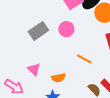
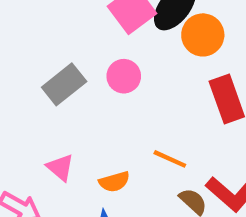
orange line: (84, 59) -> (170, 159), moved

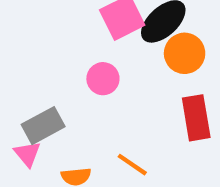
gray rectangle: (64, 84) -> (43, 126), moved

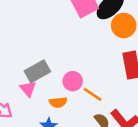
pink circle: (103, 79) -> (73, 81), moved

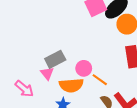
orange semicircle: (58, 102) -> (71, 85), size x1.6

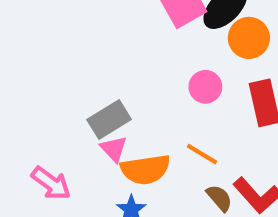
pink circle: (84, 68) -> (205, 87), moved
pink triangle: (47, 73) -> (114, 149), moved

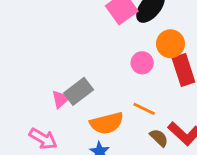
orange circle: (249, 38) -> (170, 44), moved
pink triangle: (114, 149) -> (61, 99), moved, turned 36

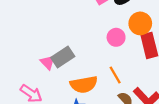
pink triangle: (61, 99) -> (48, 62), turned -35
orange line: (144, 109) -> (115, 75), turned 30

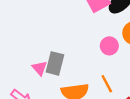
gray rectangle: (63, 57) -> (55, 63), turned -45

